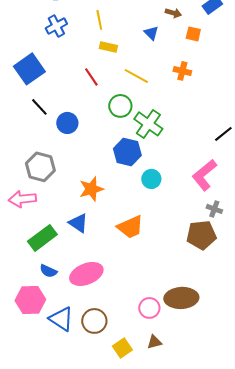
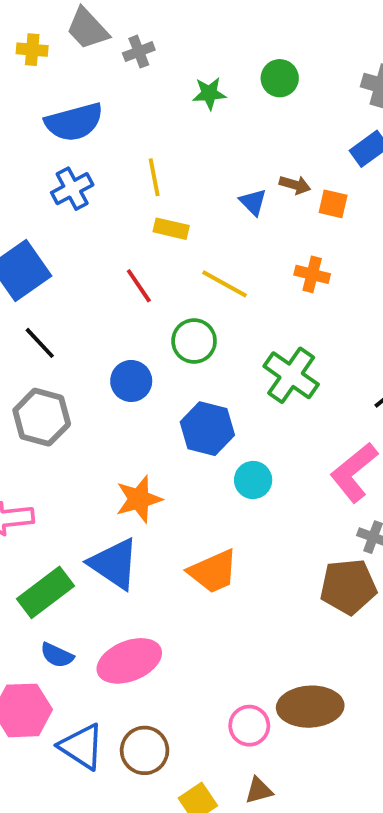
brown arrow: (173, 13) -> (295, 185), moved
blue circle: (67, 123) -> (131, 381), moved
green cross: (148, 124) -> (291, 375), moved
gray hexagon: (40, 167) -> (42, 417), moved
blue triangle: (78, 223) -> (114, 564), size x1.4

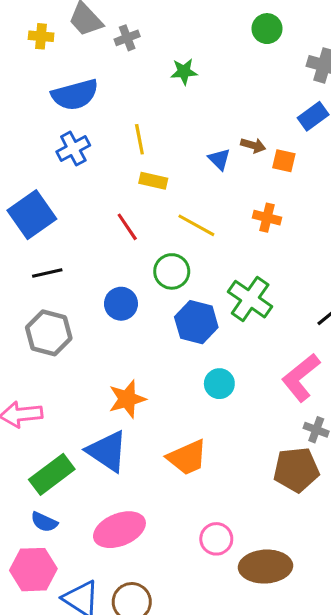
green circle: (280, 78) -> (267, 29), moved
black line: (40, 343) -> (47, 273), turned -60
blue hexagon: (207, 429) -> (196, 322), moved
blue semicircle: (57, 655) -> (44, 522), moved
pink circle: (249, 726) -> (216, 539), moved

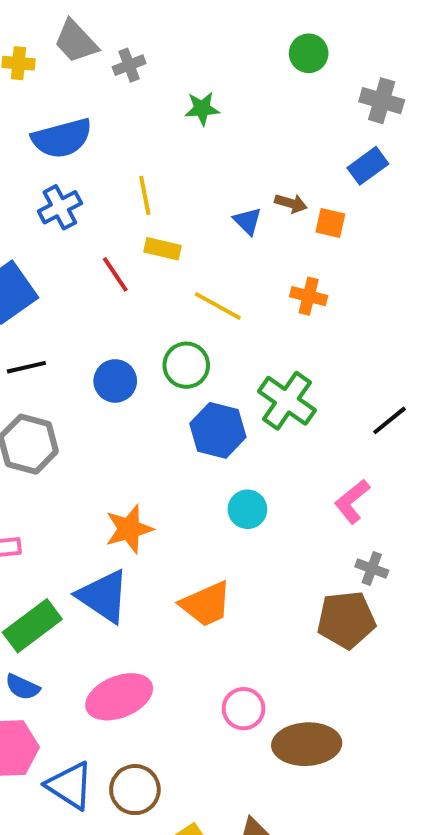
red line: (127, 227) -> (115, 274), moved
blue circle: (121, 304) -> (115, 381), moved
pink L-shape: (301, 377) -> (352, 501), size x0.7

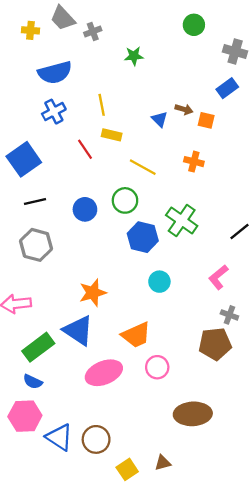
pink ellipse: (119, 697) -> (104, 373), moved
pink circle: (244, 709) -> (157, 367), moved

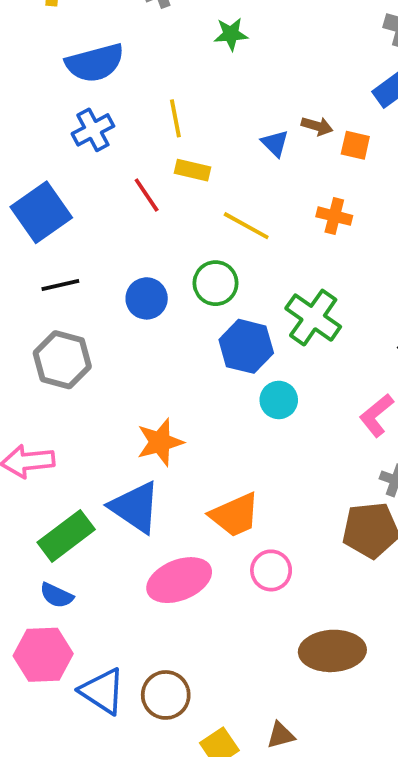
cyan circle: (159, 282) -> (279, 400), moved

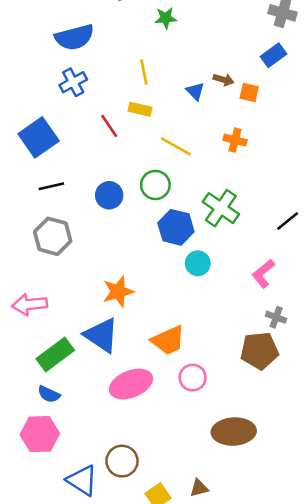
yellow line: (175, 118) -> (144, 72), moved
blue triangle: (103, 691) -> (82, 480), moved

